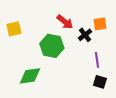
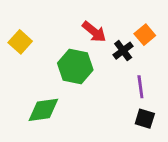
orange square: (100, 24) -> (145, 35), turned -32
yellow square: (14, 29) -> (20, 42), turned -35

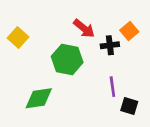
black cross: (123, 51) -> (110, 45), turned 30
purple line: (140, 87) -> (112, 87), moved

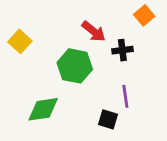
orange square: (129, 31) -> (144, 15), moved
black square: (129, 106) -> (108, 119), moved

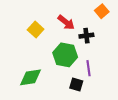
yellow square: (20, 41) -> (36, 30), moved
green hexagon: (75, 66) -> (65, 55), moved

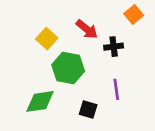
green hexagon: (65, 55) -> (68, 68), moved
black square: (76, 84) -> (88, 109), moved

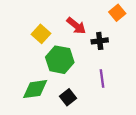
black square: (88, 109) -> (68, 97), moved, turned 35

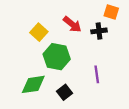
orange square: (117, 13) -> (111, 12), turned -32
black cross: (100, 41) -> (99, 31), moved

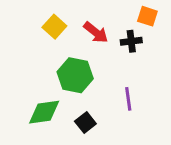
yellow square: (39, 32) -> (54, 27), moved

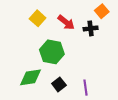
orange square: (147, 16) -> (102, 11), turned 32
purple line: (128, 99) -> (85, 88), moved

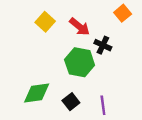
black cross: (91, 28) -> (103, 45), moved, turned 32
green hexagon: (52, 52) -> (80, 62), moved

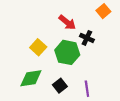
yellow square: (45, 22) -> (38, 47), moved

